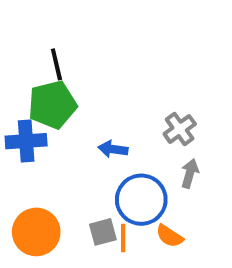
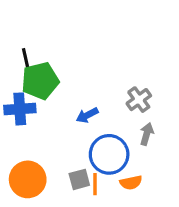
black line: (56, 64) -> (26, 60), moved
blue arrow: (113, 149) -> (87, 115), turned -35
orange semicircle: (170, 236) -> (131, 183), turned -45

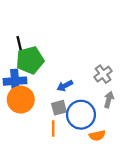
orange circle: (28, 179) -> (21, 100), moved
gray square: (79, 179) -> (59, 108), moved
orange line: (95, 184) -> (53, 129), moved

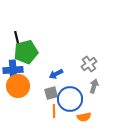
orange line: (53, 129) -> (54, 111), moved

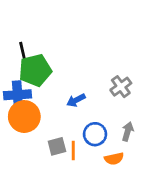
gray arrow: (94, 86) -> (128, 131), moved
gray square: (51, 93) -> (57, 146), moved
blue circle: (70, 99) -> (95, 134), size x0.7

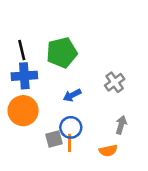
green pentagon: (35, 70) -> (62, 53), moved
blue cross: (18, 95) -> (24, 76), moved
blue circle: (95, 134) -> (71, 127), moved

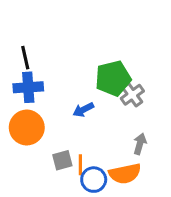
green pentagon: (62, 53) -> (113, 78), moved
blue circle: (71, 127) -> (94, 180), moved
orange semicircle: (108, 151) -> (125, 174), size x1.5

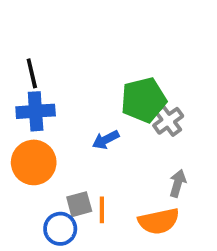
blue circle: (94, 180) -> (60, 229), moved

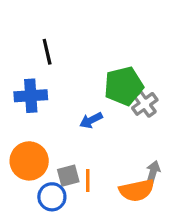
black line: (32, 73) -> (47, 52), moved
orange circle: (34, 162) -> (29, 161), moved
gray arrow: (178, 183) -> (153, 172), moved

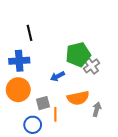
orange circle: (29, 161) -> (18, 90), moved
gray square: (68, 176) -> (43, 103), moved
orange semicircle: (137, 190) -> (78, 98), moved

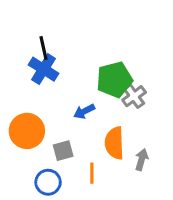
blue cross: (19, 61) -> (43, 69), moved, turned 36
orange semicircle: (78, 98) -> (114, 143), turned 100
orange line: (55, 114) -> (92, 173), moved

